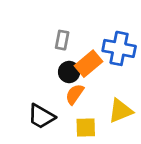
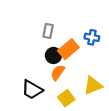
blue cross: (119, 48) -> (92, 37), size x0.6
yellow square: (86, 127) -> (66, 98), turned -35

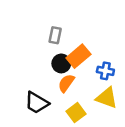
blue cross: (92, 37) -> (105, 71), moved
yellow triangle: (93, 85) -> (107, 98), turned 42

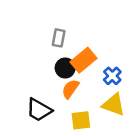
blue cross: (105, 71) -> (112, 76), turned 35
yellow square: (76, 113) -> (81, 120), turned 30

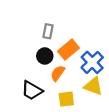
black circle: (65, 68) -> (45, 56), moved
blue cross: (112, 76) -> (92, 62), size x1.5

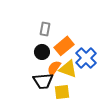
yellow triangle: (93, 86) -> (68, 69), moved
black trapezoid: (32, 90) -> (43, 81), moved, turned -35

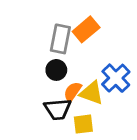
gray rectangle: (45, 29) -> (60, 39), size x1.5
orange rectangle: (64, 46) -> (86, 29), moved

